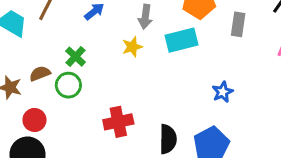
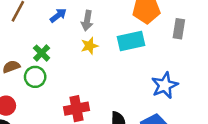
gray arrow: (145, 17) -> (87, 21), moved
blue star: (223, 92) -> (165, 85), size x1.5

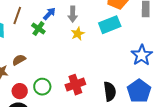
green cross: (42, 53) -> (38, 29), moved
green circle: (35, 77) -> (42, 87), moved

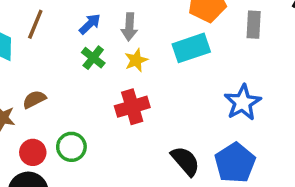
green cross: (38, 29) -> (93, 58), moved
red cross: (75, 85) -> (132, 107), moved
black semicircle: (110, 91) -> (185, 161), turned -36

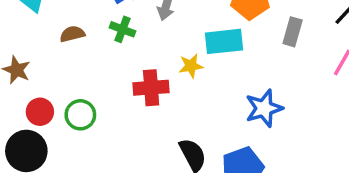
green cross: (93, 58) -> (122, 29), turned -30
yellow star: (136, 60) -> (191, 66), moved
brown semicircle: (34, 99) -> (72, 34), moved

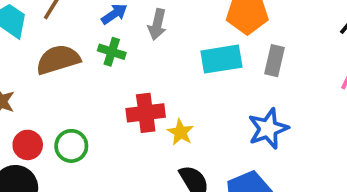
gray rectangle: (293, 32) -> (274, 61), moved
brown semicircle: (72, 34) -> (58, 60), size x1.6
yellow star: (191, 66) -> (180, 132), moved, turned -30

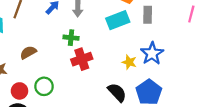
green cross: (112, 52) -> (71, 38), moved
brown semicircle: (58, 60) -> (28, 52), moved, size x0.7
yellow star: (180, 132) -> (129, 62), moved

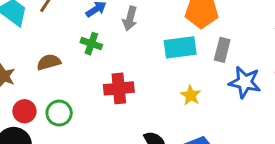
green cross: (71, 38) -> (91, 44), moved
blue star: (152, 53) -> (245, 82), moved, turned 30
yellow star: (129, 62) -> (191, 95), moved

